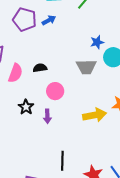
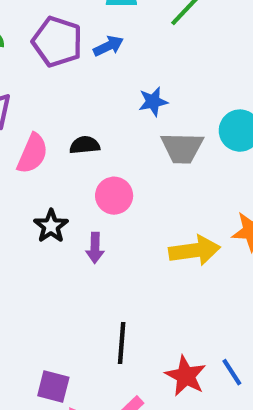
blue star: (97, 42) -> (153, 102), moved

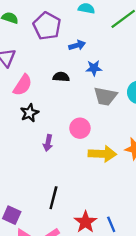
blue arrow: (108, 46) -> (77, 45), moved
black semicircle: (85, 145) -> (61, 77), moved
pink circle: (114, 196) -> (80, 128), moved
black star: (51, 226) -> (29, 113), moved

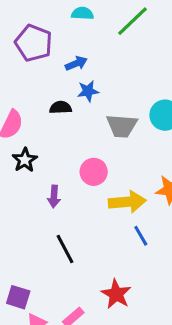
blue star: (94, 68) -> (88, 91), moved
black line: (53, 198) -> (65, 249), moved, turned -35
blue line: (111, 224) -> (141, 236), moved

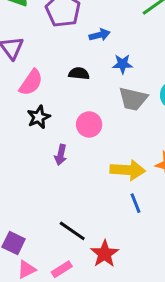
blue star: (88, 91) -> (123, 64), moved
pink circle: (94, 172) -> (89, 124), moved
black line: (65, 249) -> (72, 231), moved, turned -36

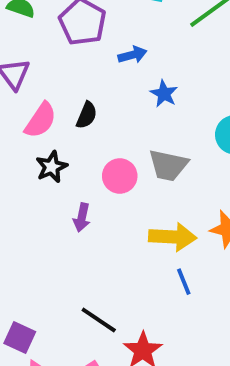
blue star: (123, 64) -> (164, 94), turned 30
black semicircle: (79, 73) -> (87, 115), moved, turned 108
gray trapezoid: (133, 99) -> (168, 165), moved

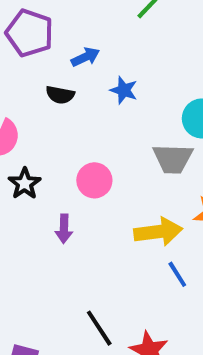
black semicircle: (87, 115) -> (60, 95), moved, turned 88
gray trapezoid: (168, 165) -> (173, 159), moved
black line: (99, 320) -> (99, 328), turned 33

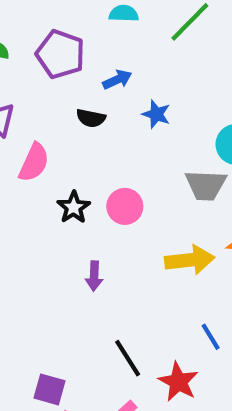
black star: (25, 184) -> (74, 207), moved
purple arrow: (64, 229) -> (94, 276), moved
blue line: (177, 274) -> (211, 337), moved

